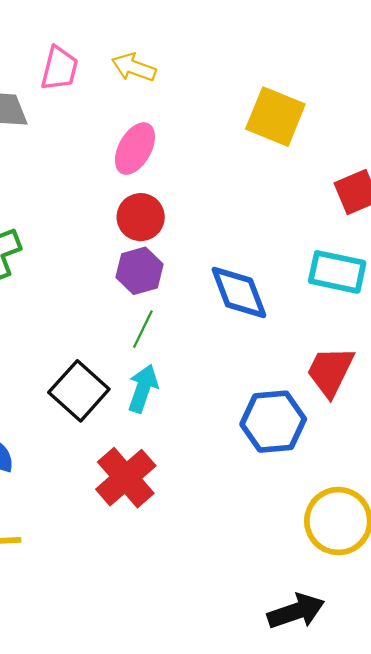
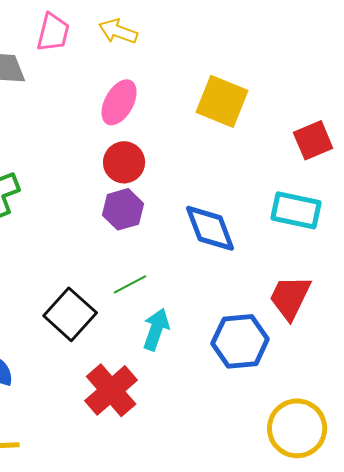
yellow square: (275, 117) -> (222, 101), moved
green line: (143, 329) -> (130, 284), moved, turned 36
cyan arrow: (143, 388) -> (156, 329), moved

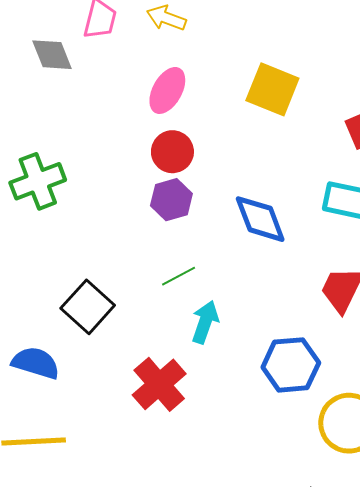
black square: (70, 314) -> (88, 307), moved
blue hexagon: (240, 341) -> (291, 365), moved

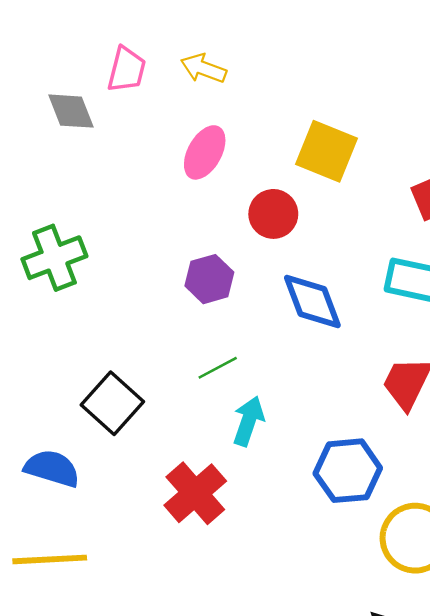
red circle: (172, 152) -> (273, 214), moved

